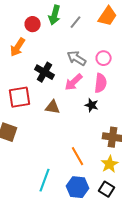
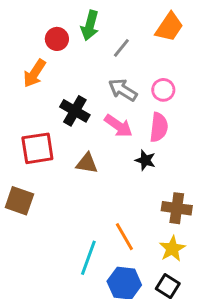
gray line: (76, 22) -> (121, 48), moved
pink arrow: (74, 82) -> (118, 126), turned -102
cyan line: (45, 180) -> (88, 258), moved

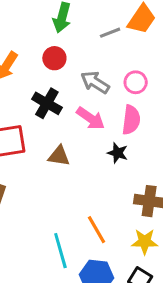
red circle: (57, 39) -> (54, 58), moved
gray line: (121, 48) -> (110, 33), moved, turned 30
yellow star: (172, 249) -> (145, 242), turned 30
cyan line: (88, 258) -> (60, 251), turned -36

